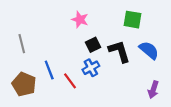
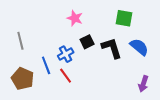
blue cross: (91, 68) -> (66, 54), moved

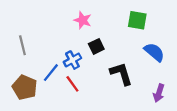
black L-shape: (112, 48) -> (121, 74), moved
blue line: (46, 65) -> (51, 73), turned 60

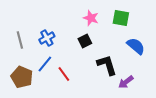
pink star: (83, 20) -> (91, 18), moved
blue cross: (72, 60) -> (47, 38), moved
purple arrow: (159, 93) -> (126, 82), moved, turned 35

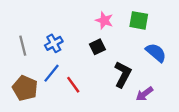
black L-shape: (107, 65) -> (123, 74), turned 45

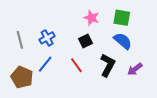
blue semicircle: (156, 53) -> (123, 41), moved
red line: (73, 85) -> (76, 65), moved
purple arrow: (144, 94) -> (135, 69), moved

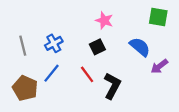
green square: (122, 18) -> (158, 17), moved
black L-shape: (108, 65) -> (112, 86), moved
purple arrow: (135, 69) -> (159, 66), moved

